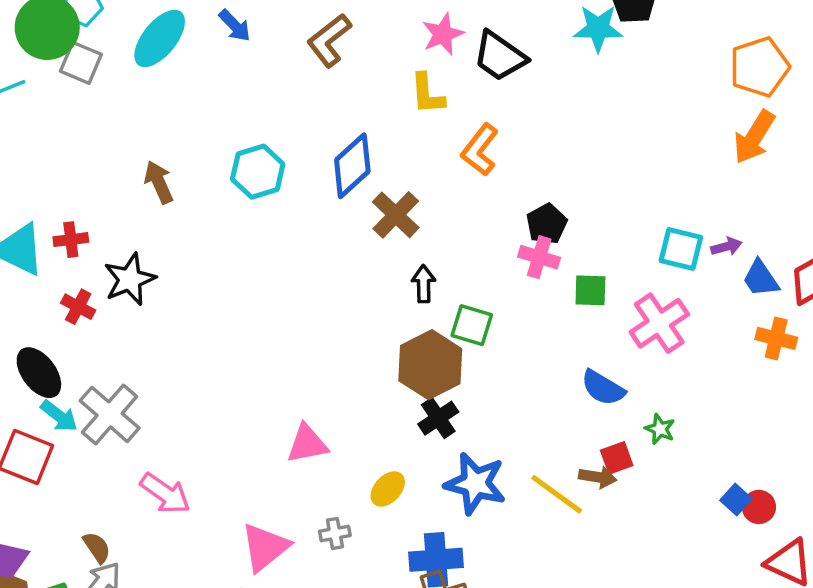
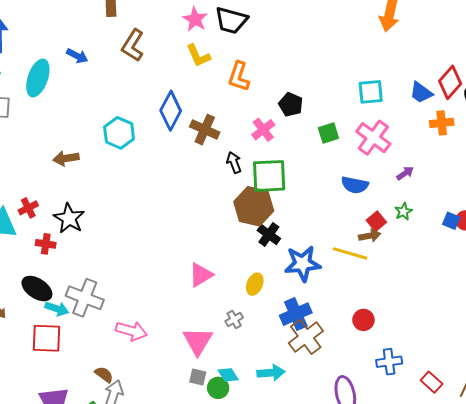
brown arrow: (159, 182) -> (66, 158), turned -55
purple arrow: (726, 247) -> (405, 173), moved
pink cross: (539, 257) -> (263, 130), moved, turned -35
green square: (472, 325) -> (269, 176), size x1.5
green star: (660, 429) -> (403, 211), moved, turned -30

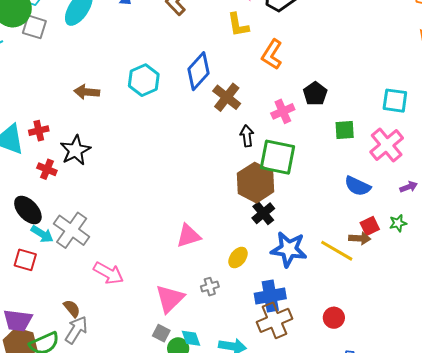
red square: (46, 338) -> (25, 260), size x0.7

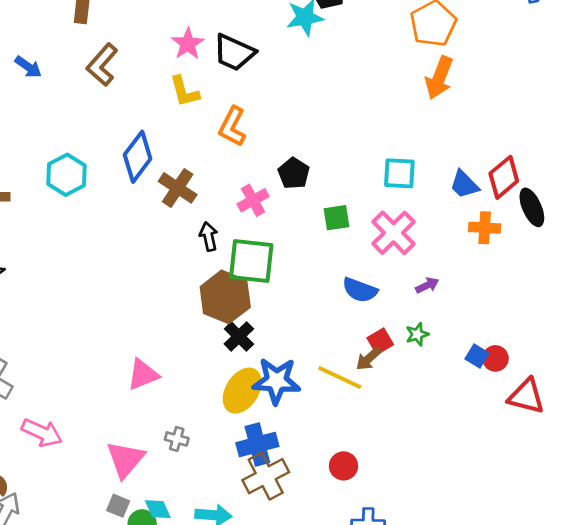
brown arrow: (360, 238) -> (369, 359), turned 140
yellow ellipse: (238, 258) -> (242, 391), moved, size x1.6
gray cross: (210, 287) -> (177, 439), turned 36

